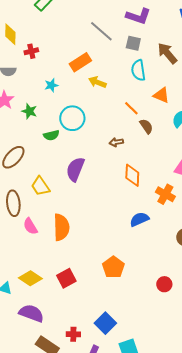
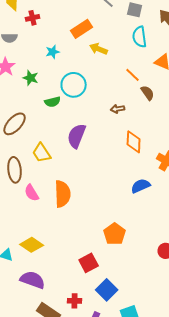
red square: (66, 278) -> (89, 263), moved

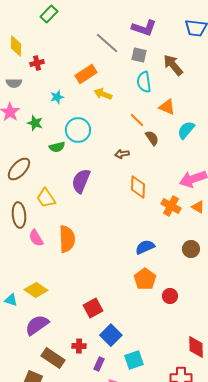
blue semicircle: (141, 186) -> (145, 247), moved
orange pentagon: (115, 234) -> (145, 279), moved
purple semicircle: (33, 280) -> (37, 325), turned -55

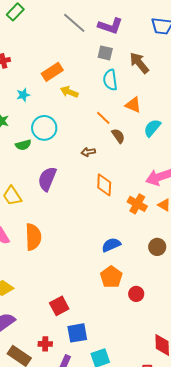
gray line: (107, 43) -> (74, 23), moved
blue square: (111, 335) -> (77, 333), turned 35

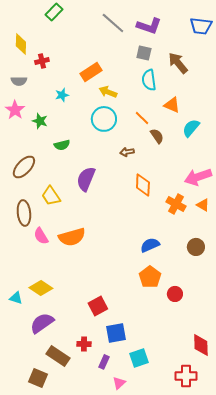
cyan circle: (44, 128) -> (104, 119), moved
orange semicircle: (33, 237) -> (72, 237), turned 76

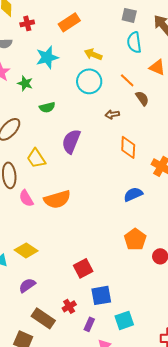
orange rectangle: (91, 72) -> (69, 22), moved
cyan star: (62, 95) -> (47, 57), size x1.6
blue semicircle: (150, 245) -> (133, 194), moved
purple semicircle: (42, 323) -> (27, 285), size x0.7
red cross: (84, 344) -> (69, 306), turned -32

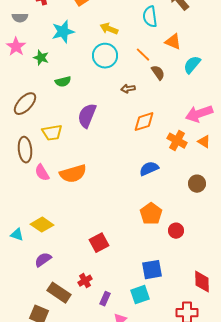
orange diamond: (128, 147) -> (144, 122), turned 70
yellow trapezoid: (36, 158) -> (52, 133), turned -65
blue square: (101, 295) -> (152, 270), moved

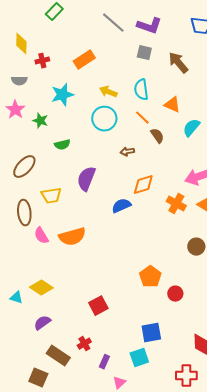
cyan semicircle: (150, 17) -> (141, 90), moved
blue semicircle: (149, 169) -> (121, 206), moved

